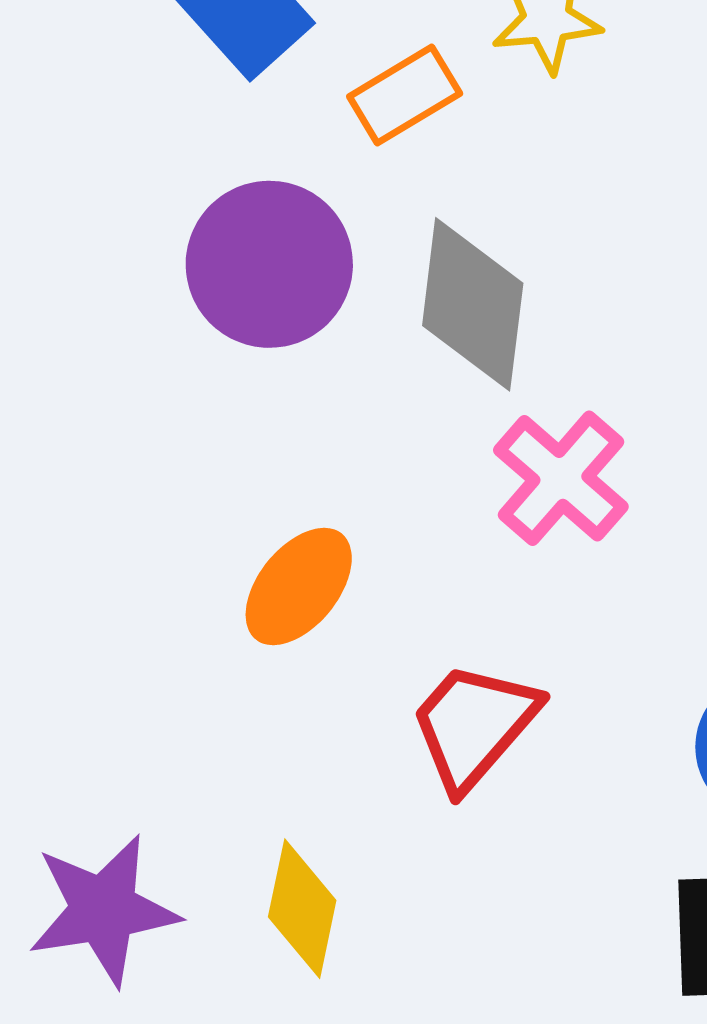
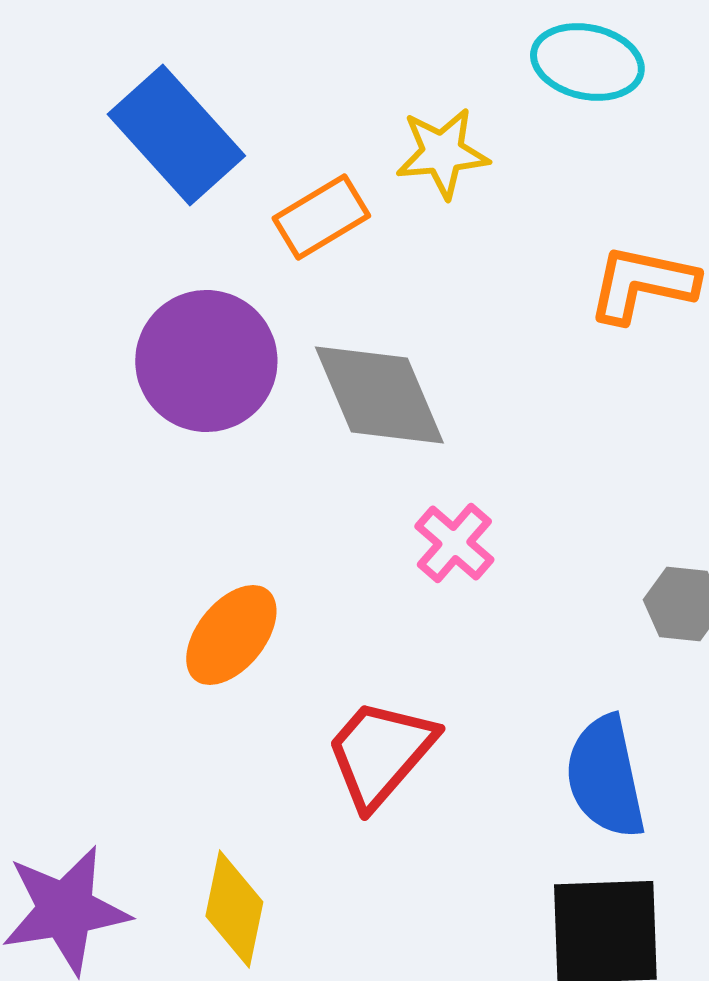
gray diamond: (473, 304) -> (379, 395), turned -30
pink cross: (561, 478) -> (454, 543), size x0.7

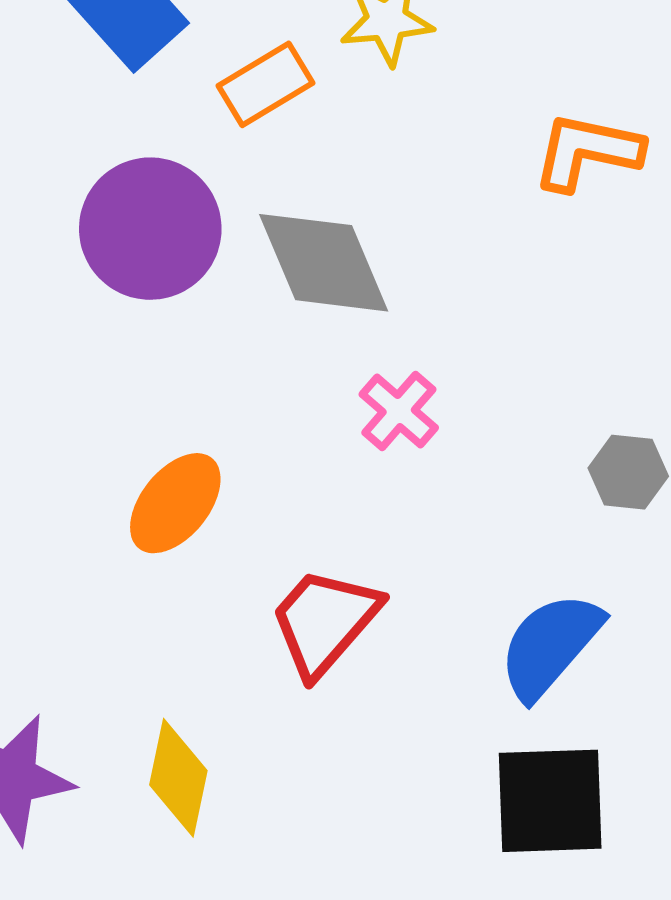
blue semicircle: (605, 777) -> (550, 645), turned 53

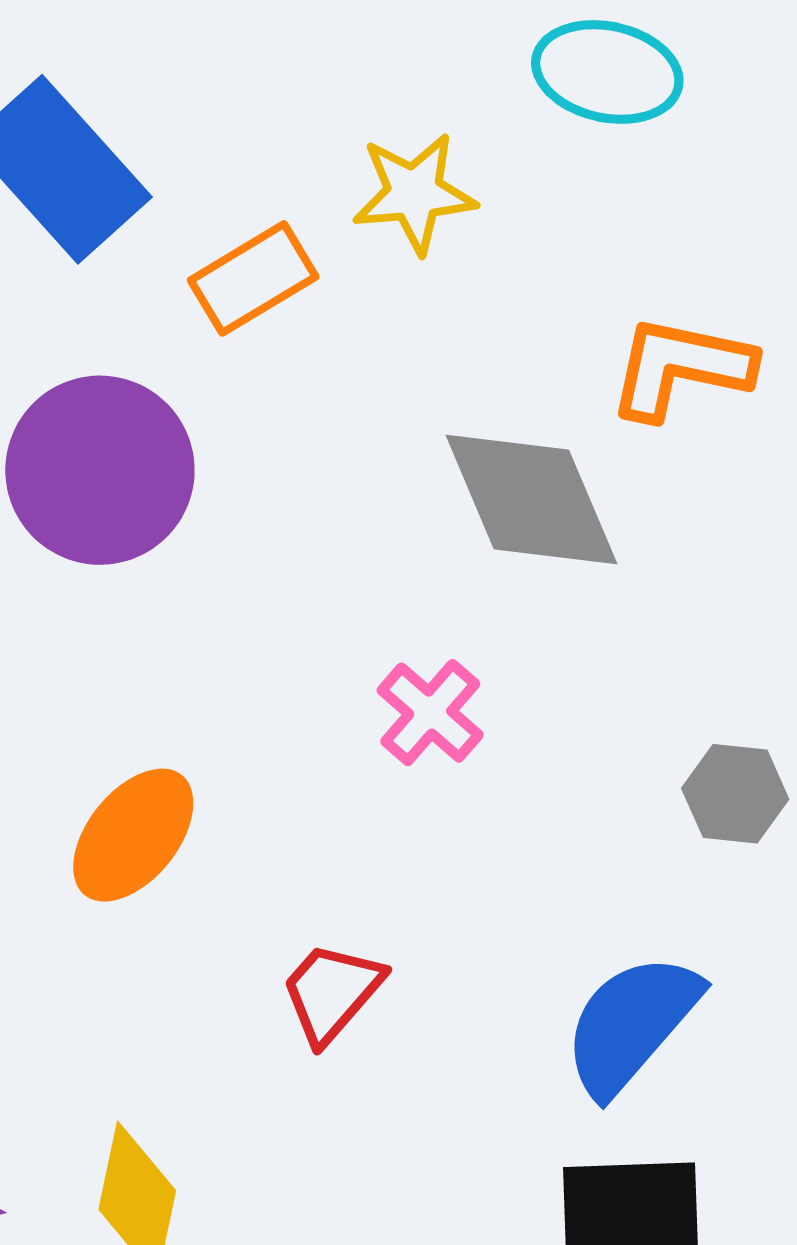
gray diamond: (324, 263) -> (531, 499), moved
red trapezoid: (325, 621) -> (332, 992), size x0.7

